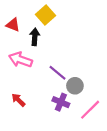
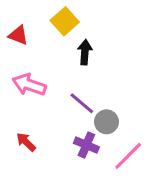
black arrow: (35, 37) -> (85, 52), moved

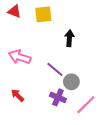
yellow square: (65, 21) -> (43, 14), turned 36
red triangle: (18, 35) -> (14, 11), moved
black arrow: (85, 52) -> (69, 38), moved

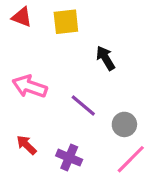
black arrow: (69, 38) -> (105, 58), turned -35
gray circle: (71, 82) -> (124, 124), moved
purple cross: (58, 97) -> (69, 158), moved

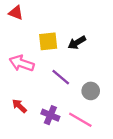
yellow square: (66, 22) -> (48, 41), moved
black arrow: (105, 58) -> (77, 43), turned -90
pink line: (131, 159) -> (80, 120), moved, turned 75

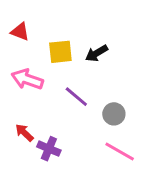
red triangle: (16, 13) -> (20, 32), moved
purple cross: (50, 115) -> (49, 149), moved
pink line: (80, 120) -> (120, 151), moved

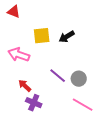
red triangle: (20, 32) -> (14, 12), moved
purple line: (76, 97) -> (58, 76), moved
red arrow: (24, 133) -> (25, 86), moved

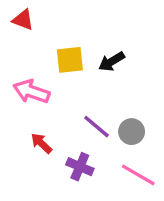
purple cross: (34, 103) -> (80, 167), moved

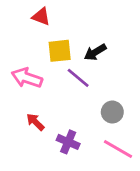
red triangle: (23, 20) -> (41, 17), moved
purple line: (97, 127) -> (78, 78), moved

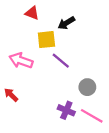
black arrow: (95, 52) -> (66, 23), moved
red arrow: (35, 122) -> (11, 95), moved
purple cross: (68, 142) -> (66, 110), moved

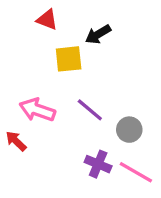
pink arrow: (21, 61) -> (37, 110), moved
purple line: (61, 61) -> (90, 110), moved

